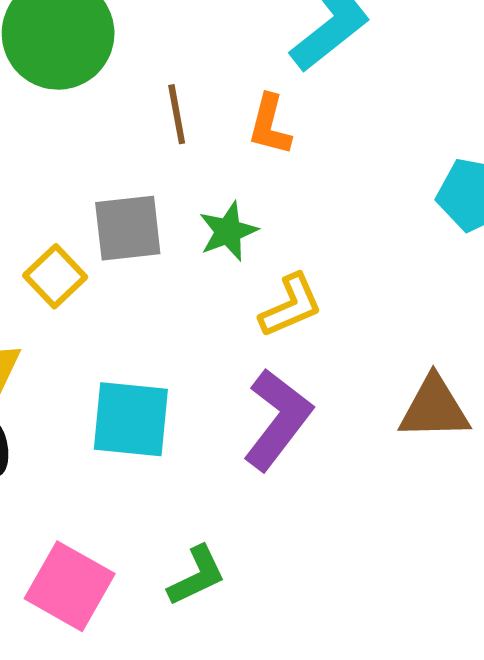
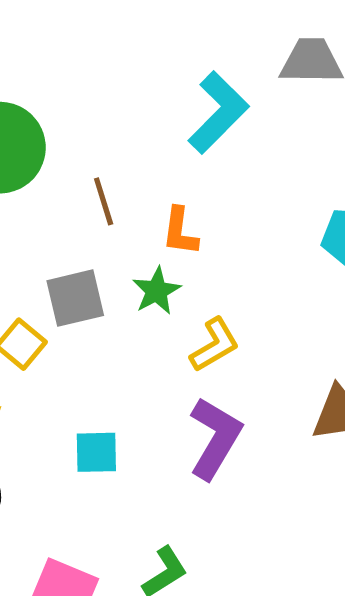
orange L-shape: (270, 125) -> (180, 231), moved
cyan square: (131, 419) -> (96, 452), size x0.7

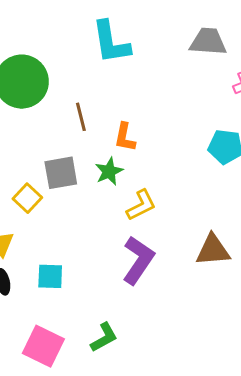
cyan L-shape: (218, 113) -> (111, 42), moved, turned 123
cyan square: (96, 452) -> (50, 276), moved

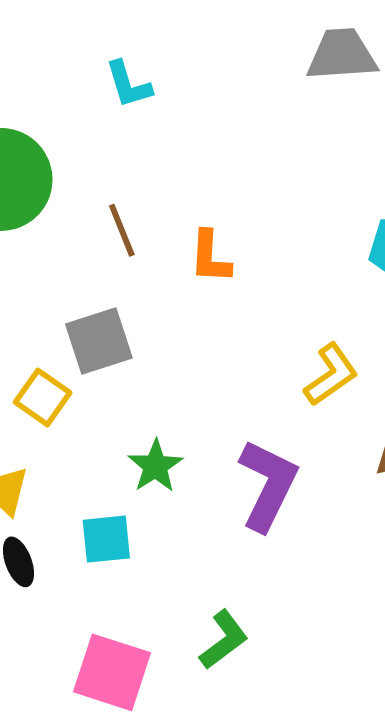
cyan L-shape: (111, 42) -> (128, 84), moved, size x0.6
green star: (109, 171) -> (155, 466), moved
yellow L-shape: (141, 205) -> (331, 375), moved

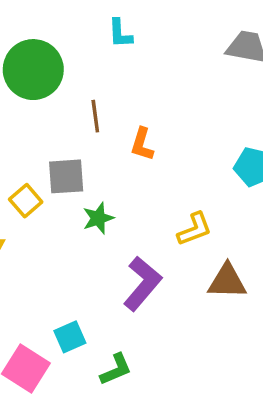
green star: (155, 466) -> (98, 218), moved
cyan square: (106, 539) -> (70, 337), moved, turned -32
green L-shape: (224, 640) -> (116, 369), moved

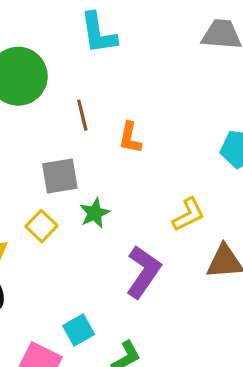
cyan L-shape: (120, 33) -> (98, 33), size x1.5
yellow square: (26, 201) -> (41, 226), moved

